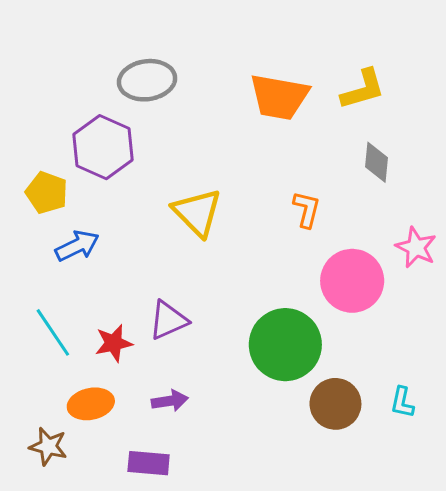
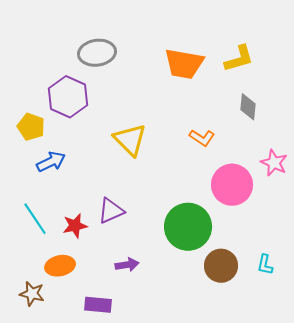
orange L-shape: (307, 209) -> (202, 138), turned 110
purple arrow: (170, 401) -> (127, 265), moved

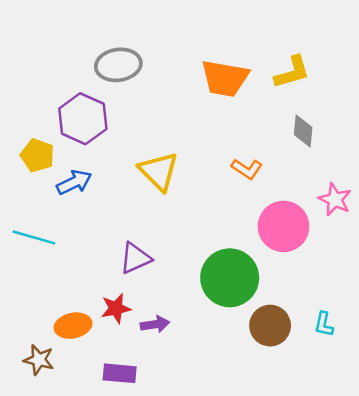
blue arrow: (51, 162) -> (74, 182), moved
cyan line: (35, 219) -> (34, 237), moved, turned -40
red star: (75, 226) -> (116, 308), moved

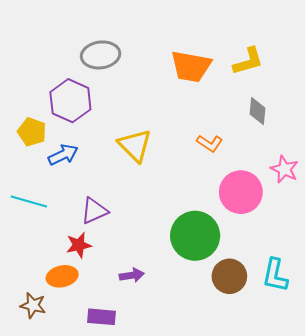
purple triangle: (135, 258) -> (94, 211), moved
red star: (116, 308) -> (79, 245), moved
cyan L-shape: (324, 324) -> (275, 275), size x1.6

